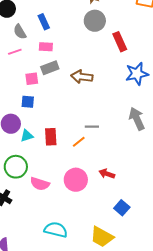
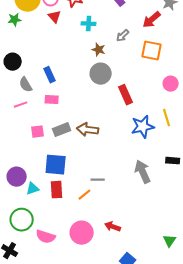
gray rectangle: (50, 68) -> (62, 130), moved
blue square: (28, 102) -> (56, 165), moved, size x1.6

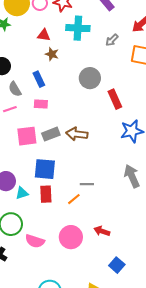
red triangle: (55, 17) -> (44, 35), moved, turned -40
cyan cross: (89, 24) -> (78, 28), size x1.6
brown star: (99, 50) -> (52, 54), moved
pink square: (38, 132) -> (27, 136), size x1.5

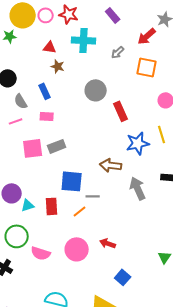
brown arrow: (77, 134) -> (111, 165), moved
blue square: (45, 169) -> (72, 181), moved

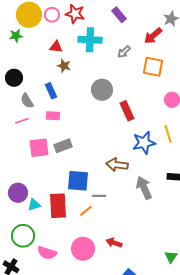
red rectangle: (52, 206) -> (58, 206), size x1.4

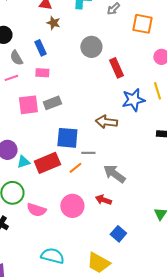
gray arrow: (144, 188) -> (114, 174), moved, turned -30
red rectangle: (58, 206) -> (47, 163), turned 70

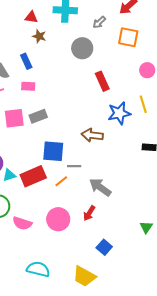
gray circle: (91, 47) -> (82, 48), moved
red arrow: (103, 200) -> (89, 213), turned -77

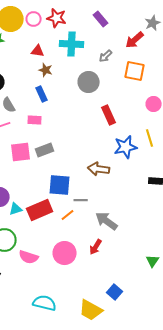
blue rectangle: (26, 61) -> (42, 94), moved
blue square: (104, 247) -> (115, 292), moved

